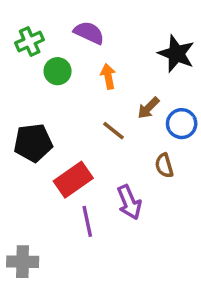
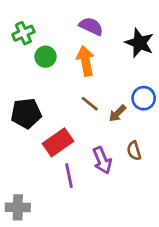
purple semicircle: (89, 33) -> (91, 26), moved
orange arrow: (108, 76) -> (86, 61), size x1.5
brown arrow: (148, 108) -> (117, 113), moved
brown semicircle: (164, 166) -> (134, 151), moved

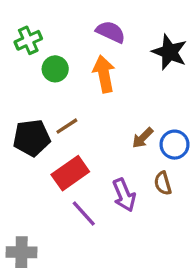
blue circle: (144, 98) -> (175, 145), moved
brown line: (90, 104) -> (67, 126), moved, turned -72
purple line: (69, 176) -> (84, 213), turned -30

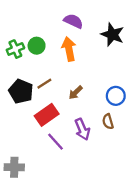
green cross: (28, 40) -> (15, 49), moved
black pentagon: (32, 138) -> (21, 91), turned 30
brown arrow: (143, 138) -> (76, 93), moved

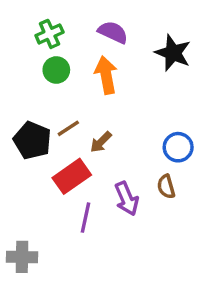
green cross: (15, 49) -> (49, 34), moved
brown arrow: (76, 93) -> (101, 142), moved
purple line: (56, 142) -> (85, 218), turned 54

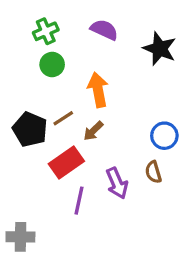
orange arrow: (106, 75) -> (98, 90), moved

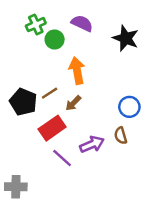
green circle: (52, 65) -> (55, 39), moved
purple arrow: (117, 183) -> (92, 144), turned -90
purple line: (79, 201) -> (62, 158), turned -60

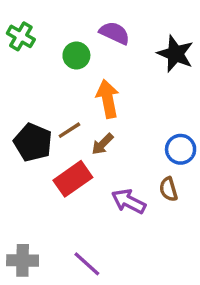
green cross: (36, 25) -> (21, 36), moved, turned -36
purple arrow: (92, 144) -> (128, 201), turned -130
purple line: (62, 158) -> (87, 264), moved

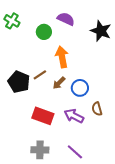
blue circle: (181, 149) -> (80, 88), moved
red rectangle: (73, 179) -> (43, 116), moved, turned 55
gray cross: (23, 260) -> (40, 150), moved
purple line: (87, 264) -> (75, 152), moved

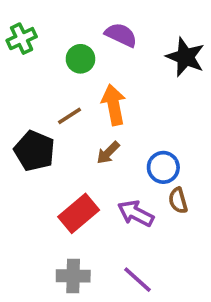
green cross: (12, 21) -> (22, 39), turned 35
brown line: (40, 75) -> (69, 116), moved
blue circle: (80, 88) -> (163, 167), moved
red rectangle: (43, 116) -> (79, 213), turned -60

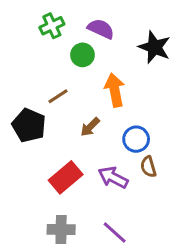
green cross: (22, 39) -> (52, 26), moved
green circle: (80, 59) -> (83, 55), moved
orange arrow: (114, 105) -> (115, 90), moved

